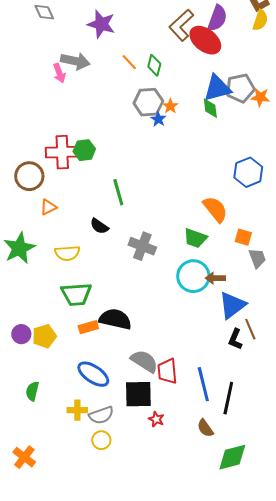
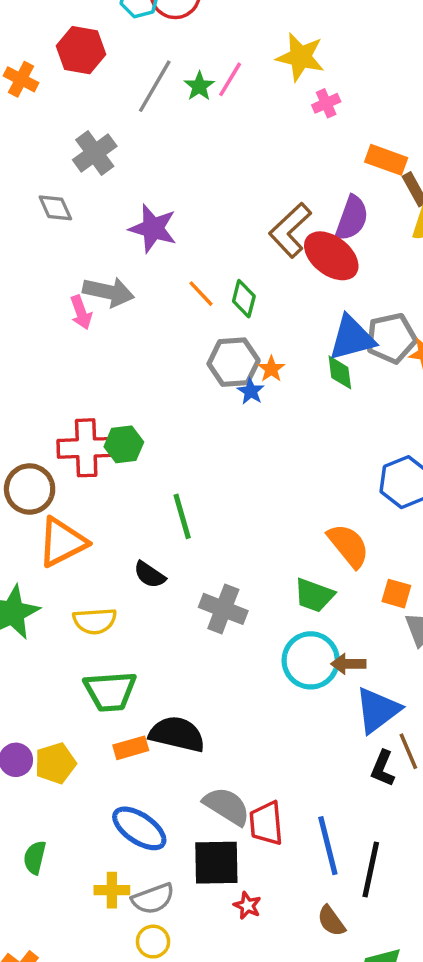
orange triangle: (48, 207) -> (62, 542), size x1.8

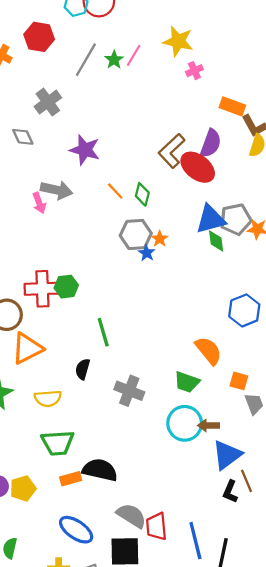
green diamond: (340, 372) -> (216, 241), moved
black semicircle: (150, 575) -> (83, 369), turned 72

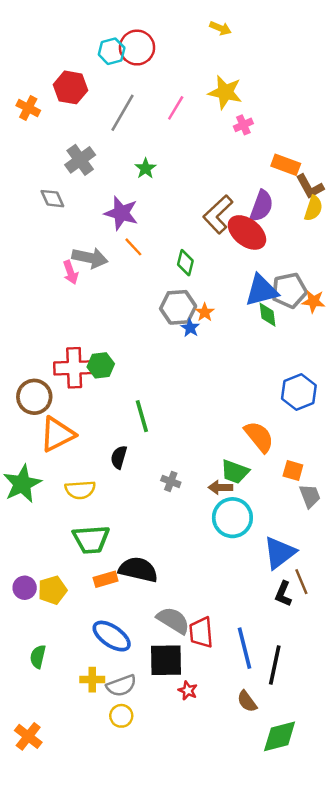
green star: (114, 60) -> (145, 168), moved
orange line: (115, 191) -> (133, 247), moved
gray cross: (129, 391) -> (171, 481), size x0.6
brown arrow: (209, 425) -> (220, 487), moved

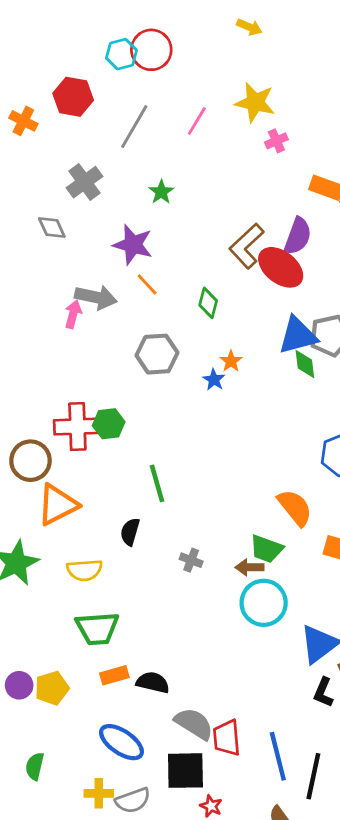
pink arrow: (71, 272) -> (73, 314), turned -145
gray hexagon: (178, 307) -> (157, 354), moved
black semicircle: (138, 570) -> (153, 682), moved, size x0.7

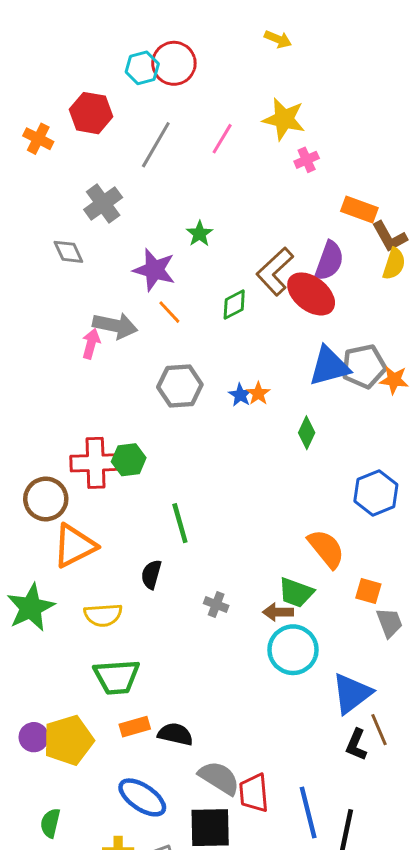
green star: (161, 192) -> (200, 234), moved
green diamond: (208, 303) -> (234, 305), moved, turned 48
green diamond: (305, 364) -> (307, 433), moved, turned 32
blue star: (214, 380) -> (240, 395), moved
yellow pentagon: (52, 688) -> (68, 740), size x1.4

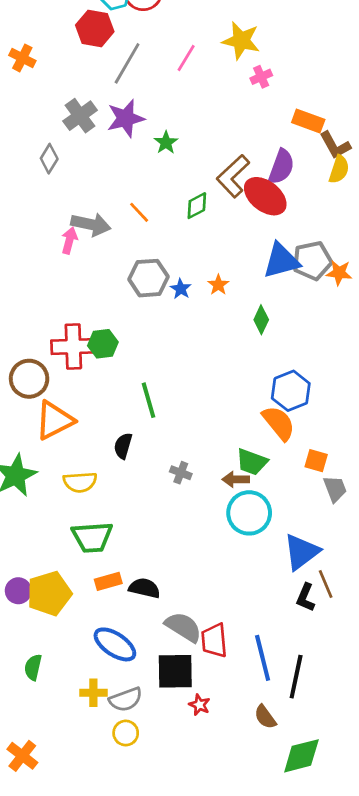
red hexagon: (91, 113) -> (95, 28), moved
gray diamond: (68, 252) -> (49, 159), turned 56
purple star: (154, 270) -> (126, 118), moved, turned -30
blue star: (240, 395) -> (181, 289), moved
blue hexagon: (376, 493) -> (291, 391), moved

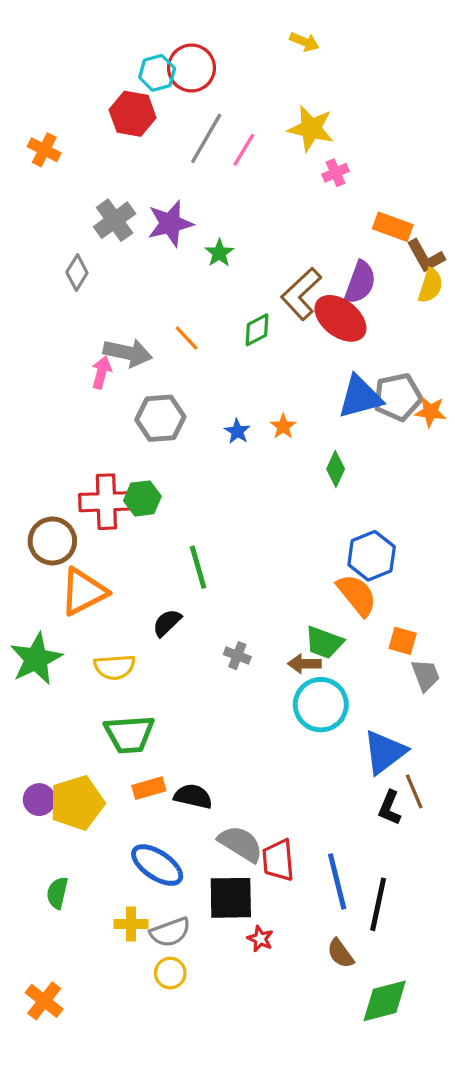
gray line: (127, 63) -> (206, 138), moved
gray hexagon: (148, 278) -> (160, 418), moved
black semicircle: (123, 446) -> (167, 623), turned 30

